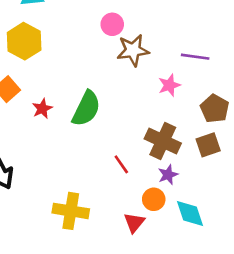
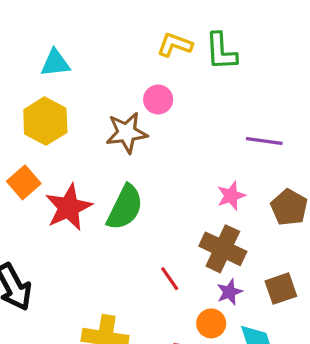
brown star: (133, 50) -> (127, 133), moved
pink star: (169, 85) -> (231, 196), moved
red star: (42, 109) -> (69, 207), size x1.8
brown square: (208, 145) -> (281, 289), moved

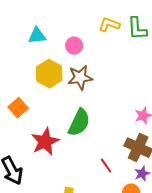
pink circle: (158, 100) -> (74, 46), moved
yellow hexagon: (45, 121) -> (49, 74), moved
red star: (69, 207) -> (45, 142), moved

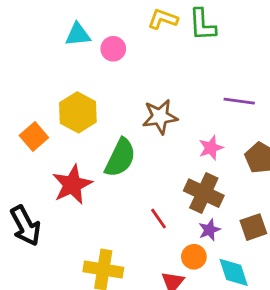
cyan triangle: (37, 36) -> (78, 35), moved
yellow hexagon: (49, 74) -> (78, 112), moved
brown star: (80, 78) -> (160, 117), moved

